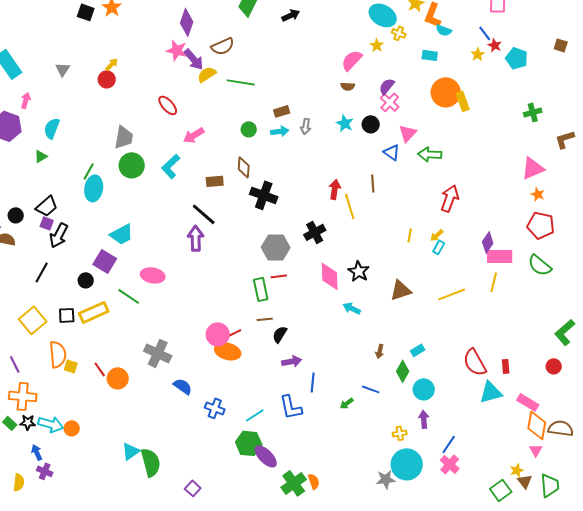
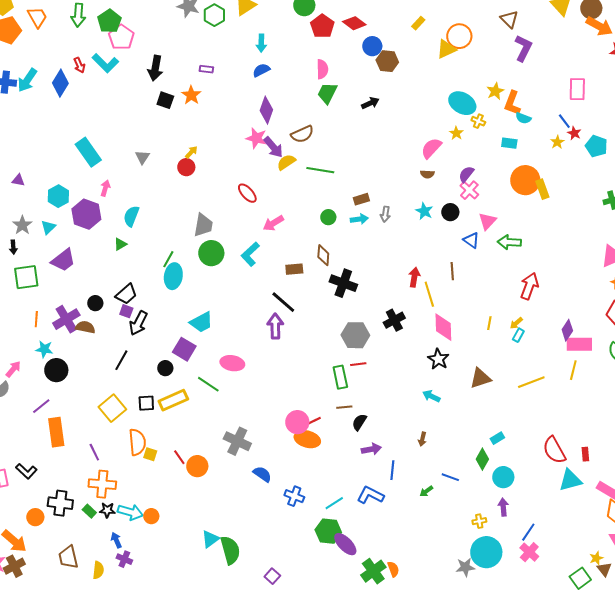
pink diamond: (330, 276) -> (443, 327), moved
brown arrow: (380, 351) -> (422, 439), moved
blue L-shape: (291, 407) -> (370, 495), turned 128

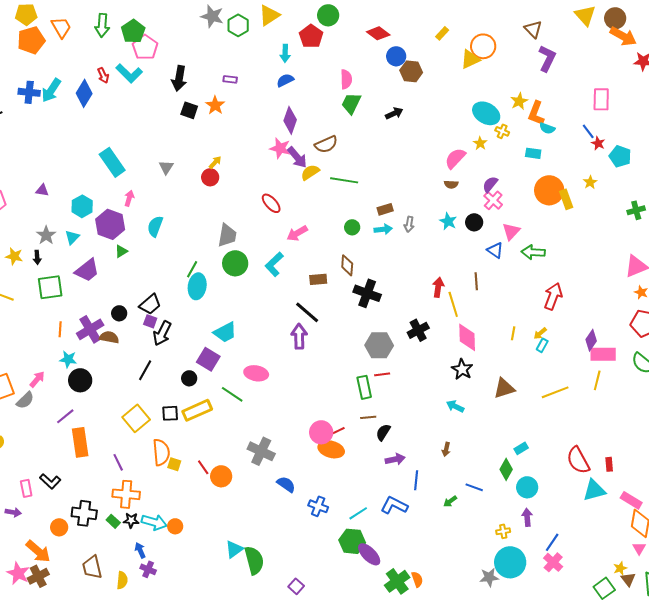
red pentagon: (322, 26) -> (311, 36), moved
yellow star: (557, 142) -> (590, 182), moved
green triangle: (120, 244) -> (121, 251), moved

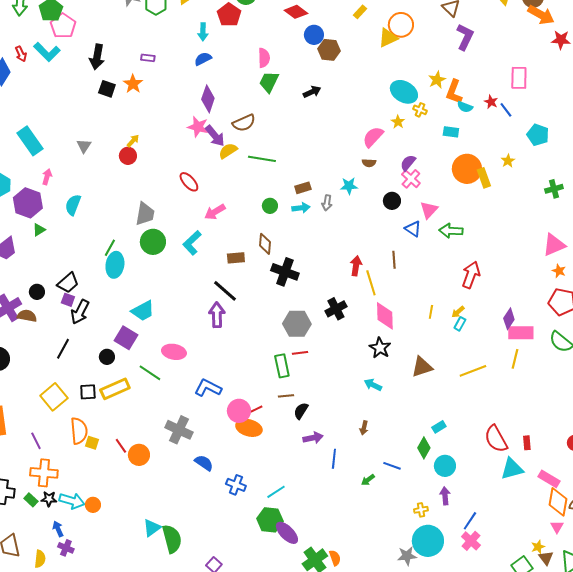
red star: (598, 143) -> (491, 102), moved
cyan star: (448, 221) -> (349, 186), moved, turned -30
blue L-shape: (394, 505) -> (208, 388), moved

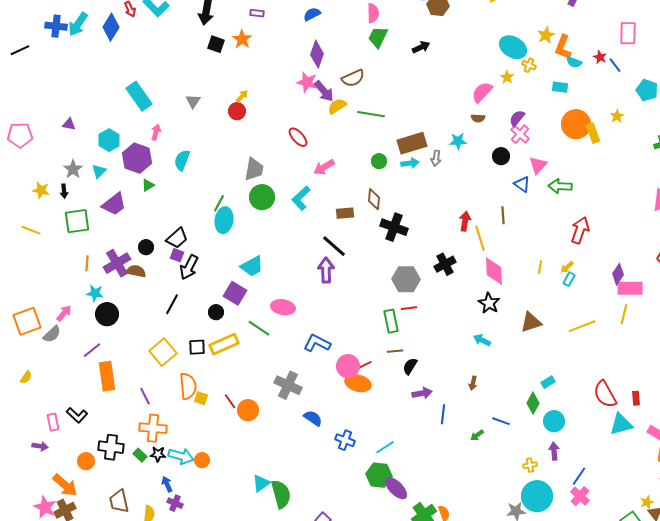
brown rectangle: (303, 188) -> (412, 143), size x1.8

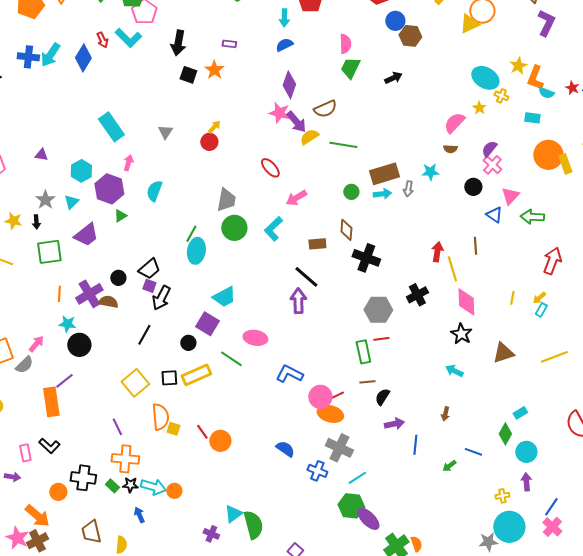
orange rectangle: (107, 376) -> (51, 402), moved
gray cross: (288, 385) -> (339, 448), moved
purple cross: (175, 503) -> (211, 534), moved

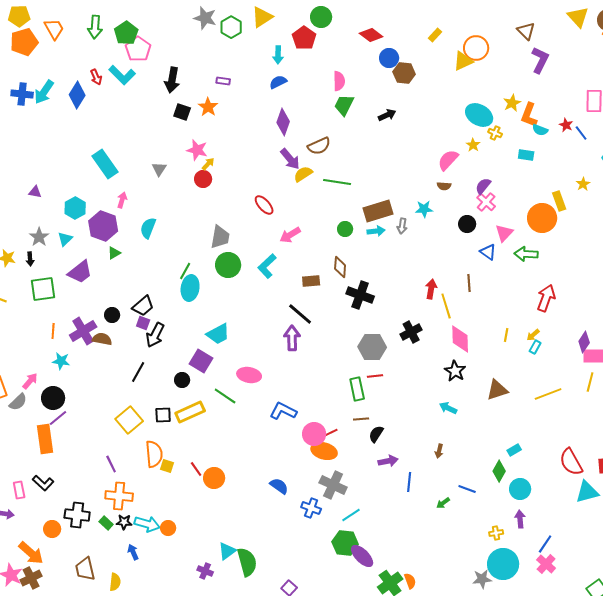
pink star: (279, 113) -> (197, 150), moved
orange circle: (548, 155) -> (542, 218), moved
black circle: (79, 345) -> (53, 398), moved

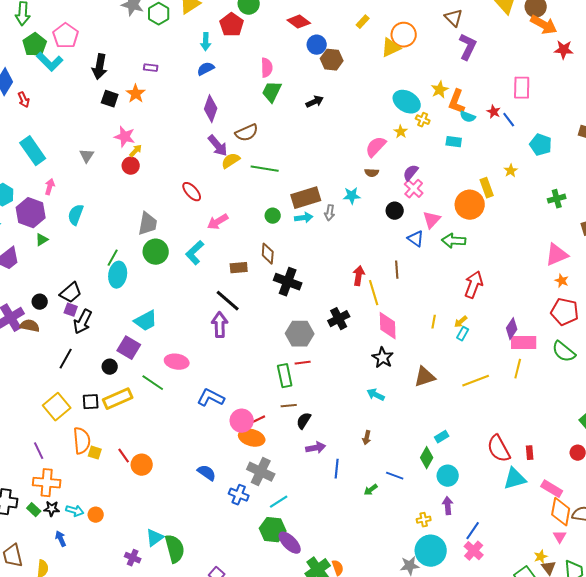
green pentagon: (126, 33) -> (35, 45), moved
red arrow: (96, 77) -> (24, 100), moved
cyan arrow: (147, 524) -> (75, 511), size x0.7

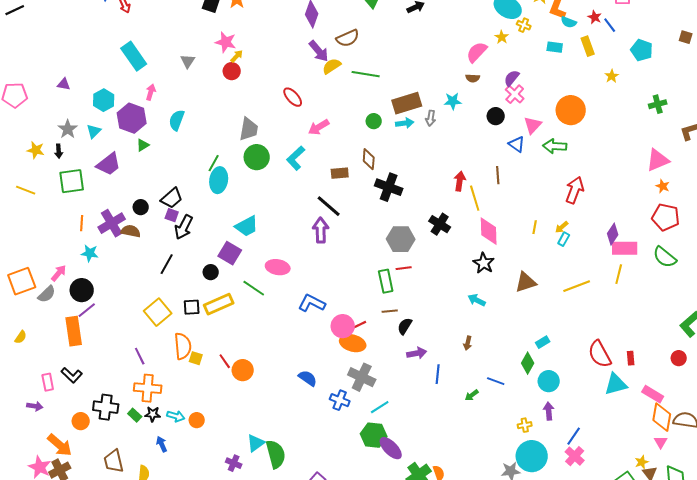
yellow rectangle: (487, 188) -> (588, 46), moved
black cross: (339, 319) -> (440, 224), turned -30

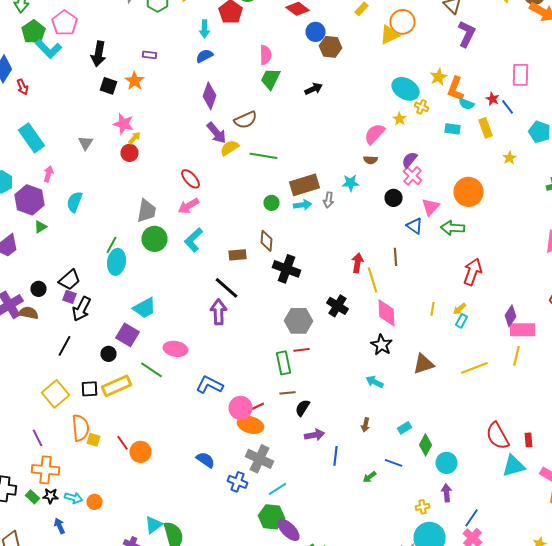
pink arrow: (319, 127) -> (188, 206), moved
cyan rectangle: (543, 342) -> (404, 428), moved

